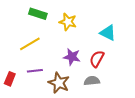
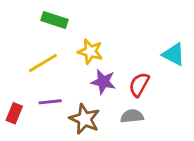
yellow star: (68, 22) -> (90, 52), moved
cyan triangle: (108, 33) -> (174, 54), moved

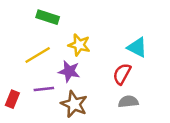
cyan triangle: (174, 54) -> (137, 47), moved
purple star: (103, 82) -> (69, 71), moved
gray semicircle: (132, 116) -> (128, 102), moved

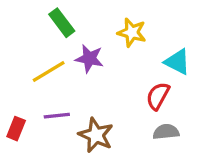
green rectangle: (48, 17) -> (62, 23), turned 35
yellow star: (79, 45) -> (132, 32), moved
purple star: (69, 71) -> (89, 59), moved

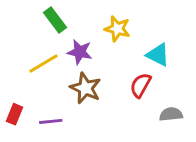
purple line: (57, 116) -> (51, 121), moved
gray semicircle: (166, 132) -> (171, 114), moved
brown star: (96, 135) -> (85, 88), moved

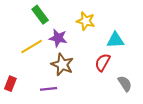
cyan triangle: (158, 55) -> (115, 40), turned -30
gray semicircle: (171, 114) -> (125, 84), turned 63
purple line: (51, 121) -> (49, 89), moved

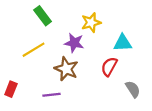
yellow star: (86, 21) -> (91, 23), turned -30
purple star: (58, 38) -> (74, 43), moved

